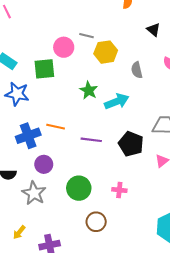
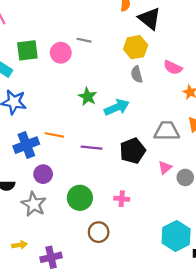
black triangle: (153, 30) -> (150, 19), moved, size x1.6
yellow hexagon: (106, 52) -> (136, 47), moved
green square: (44, 69) -> (27, 50), moved
black pentagon: (131, 144) -> (133, 151), turned 30
yellow arrow: (19, 232) -> (19, 245), turned -136

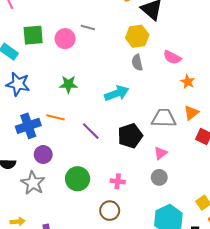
green star: (88, 97) -> (68, 84), moved, turned -30
purple line: (91, 148) -> (91, 131), turned 36
gray circle: (185, 177) -> (159, 177), moved
brown circle: (99, 232) -> (110, 211), moved

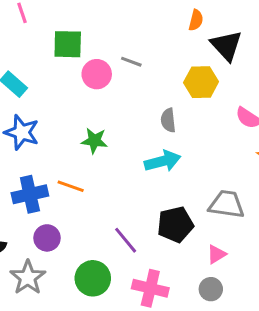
green square: (33, 35) -> (68, 44), moved
gray semicircle: (137, 63) -> (168, 120), moved
purple line: (91, 131) -> (126, 240), moved
pink cross: (118, 181) -> (150, 288), size x1.6

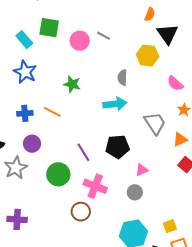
green square: (68, 44) -> (49, 28), moved
blue cross: (30, 194) -> (25, 113), size x0.7
gray trapezoid: (227, 204) -> (155, 123), moved, turned 40

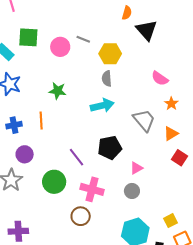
yellow hexagon: (148, 56) -> (110, 54), moved
orange line: (52, 112) -> (41, 121), turned 66

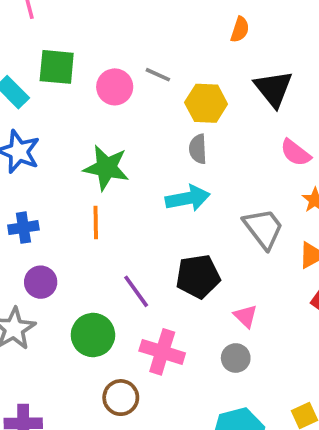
black triangle: (147, 30) -> (273, 89), moved
green star: (58, 91) -> (106, 168), size x1.4
orange line: (41, 121) -> (96, 222), moved
pink triangle: (136, 168) -> (246, 316), turned -48
brown circle: (81, 216) -> (121, 398), moved

